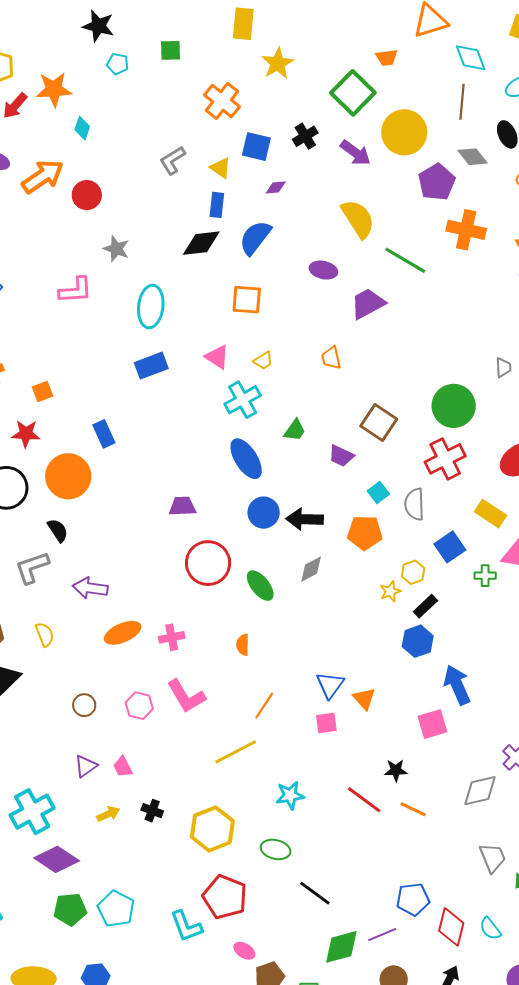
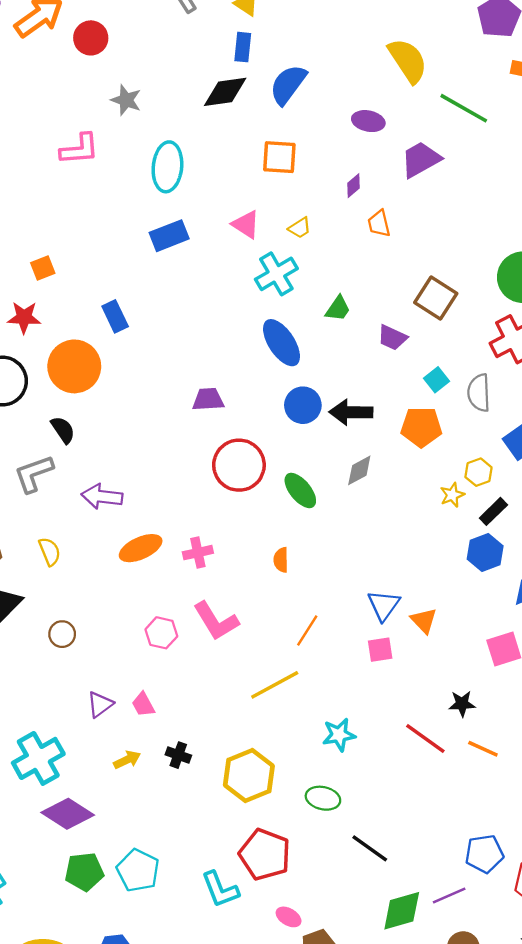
purple diamond: (276, 187) -> (354, 186), moved, turned -35
brown circle: (84, 705) -> (62, 634), moved

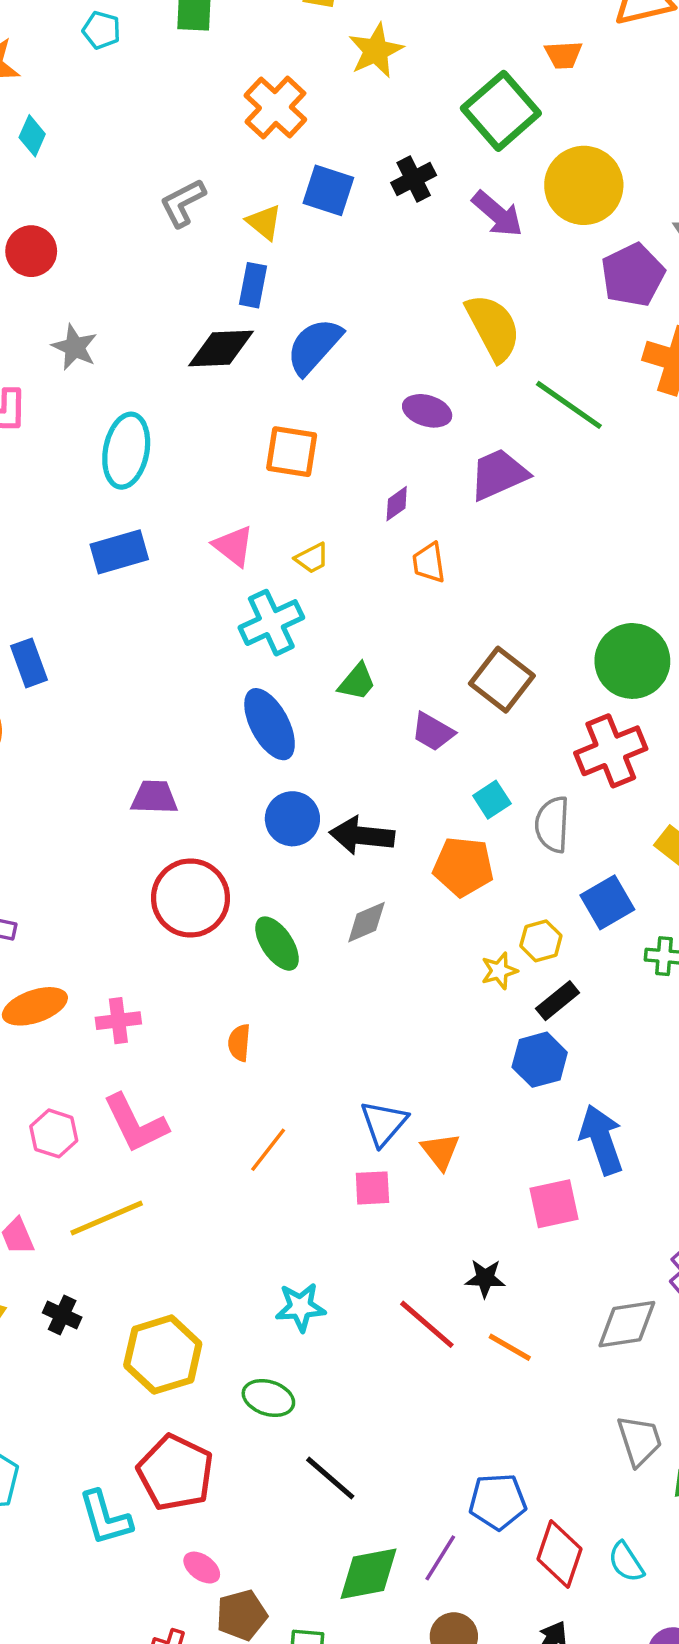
yellow line: (275, 685) -> (107, 1218), moved
purple line: (449, 896) -> (440, 1558), turned -40

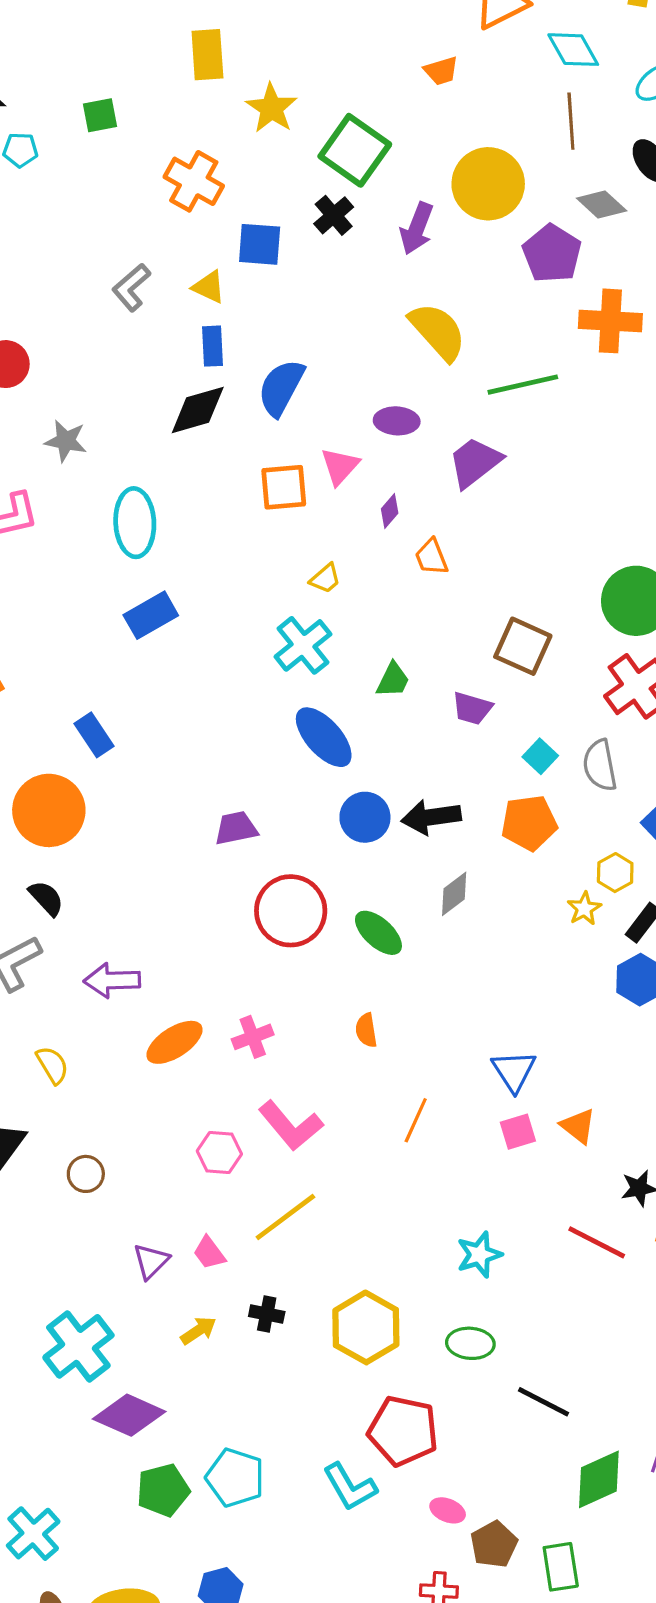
green square: (501, 111) -> (355, 150), moved
purple arrow: (497, 214) -> (417, 228), turned 84
green line: (569, 405) -> (523, 385), turned -34
pink triangle: (233, 546) -> (340, 466), moved, turned 48
orange triangle: (440, 1151) -> (578, 1126), moved

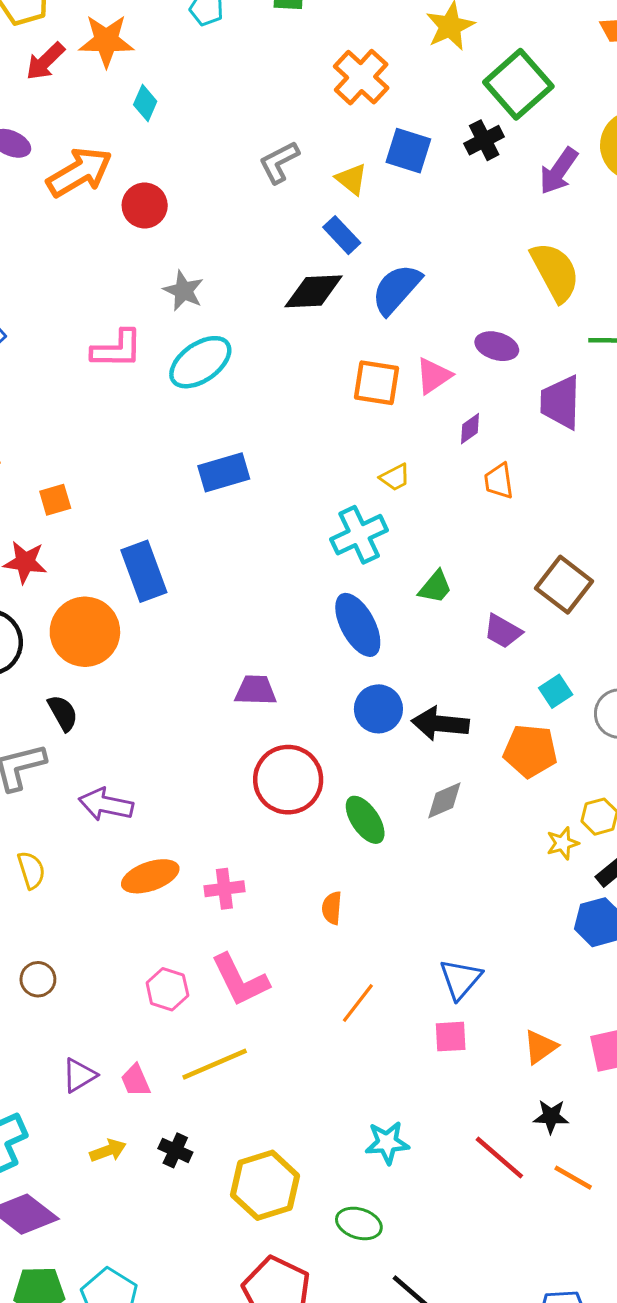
blue rectangle: (213, 346) -> (342, 235), turned -54
purple trapezoid: (475, 462) -> (560, 402), turned -64
cyan ellipse: (135, 523) -> (200, 362), moved, turned 44
blue rectangle: (94, 735) -> (144, 571), size x1.4
orange triangle: (578, 1126) -> (540, 1047), moved, turned 33

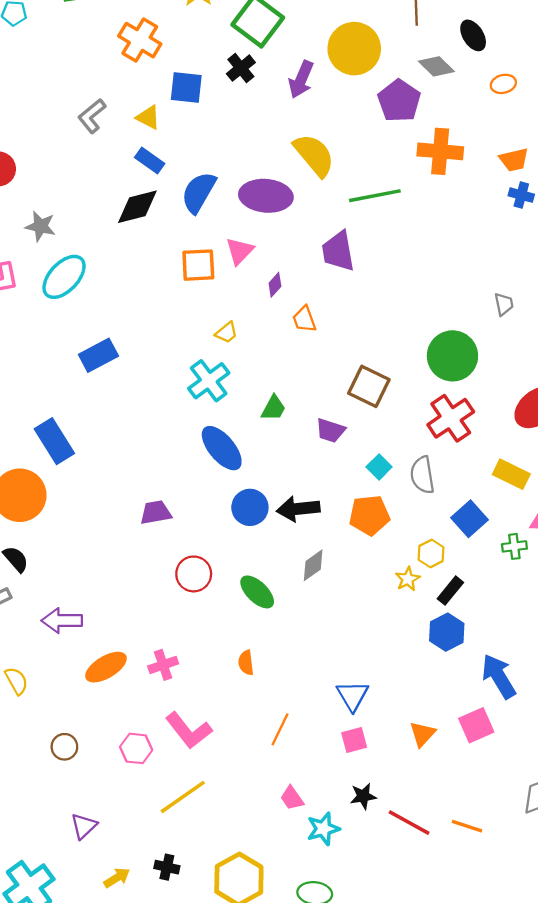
purple ellipse: (497, 346) -> (266, 196), moved, size x1.6
red circle: (288, 780) -> (194, 574), size x0.7
brown circle: (38, 979) -> (64, 747), moved
pink trapezoid: (135, 1080) -> (292, 798), moved
black star: (551, 1117) -> (363, 796), moved

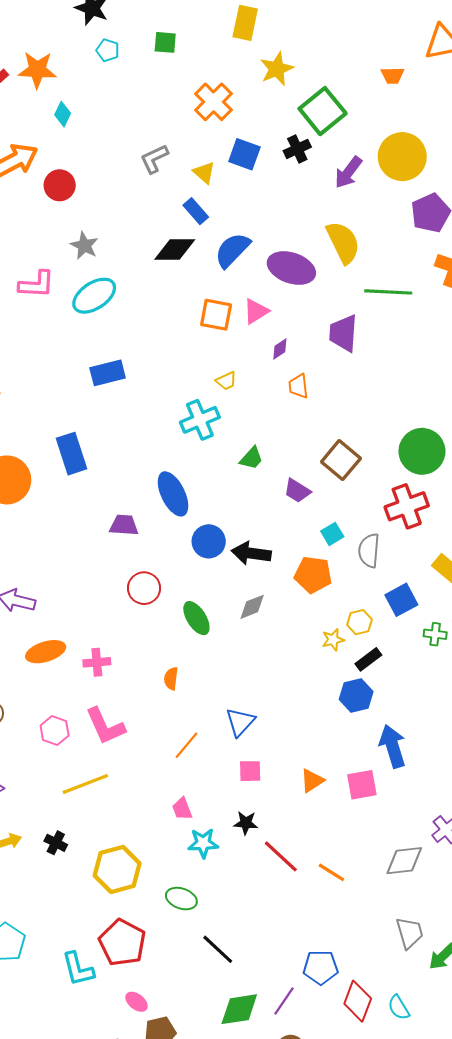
blue rectangle: (54, 441) -> (71, 454), moved
blue ellipse: (222, 448) -> (173, 494), moved
blue triangle: (353, 696) -> (240, 722), moved

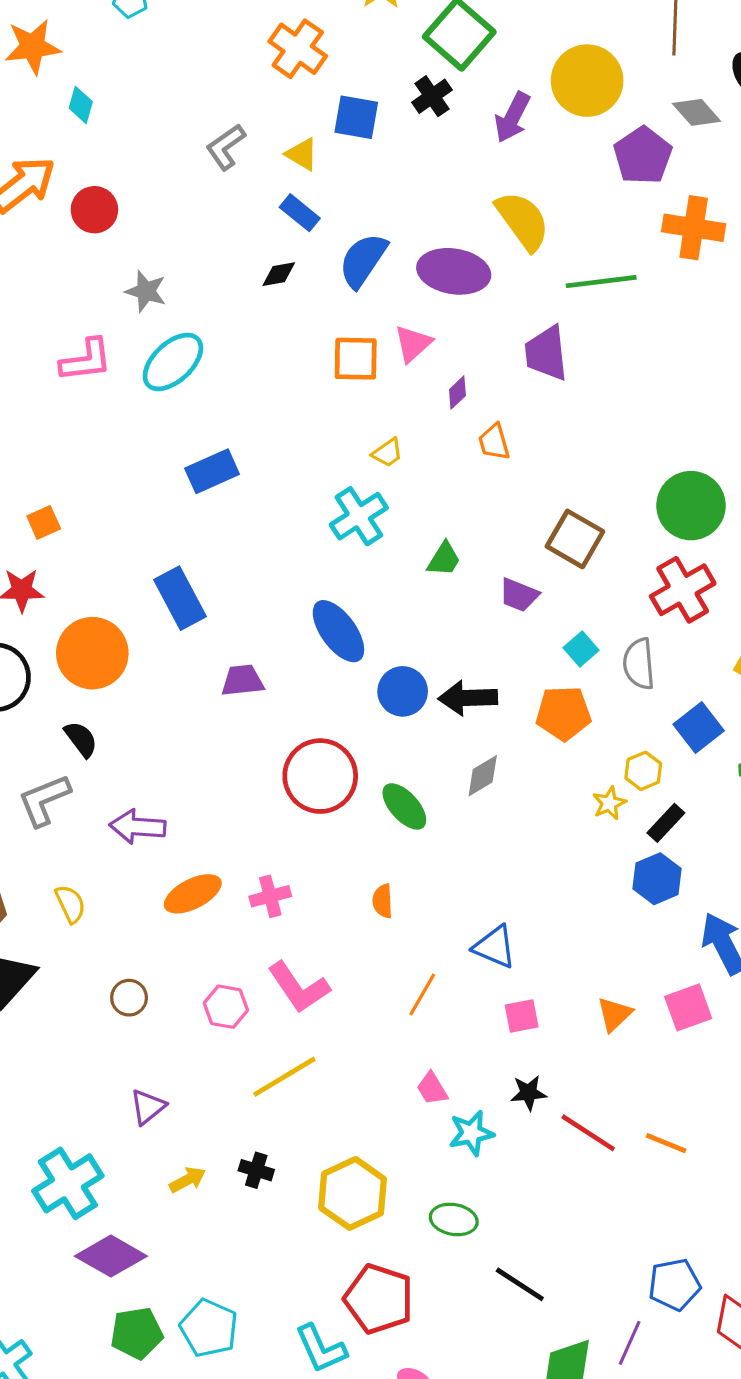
black diamond: (175, 250) -> (279, 274), size x0.6
purple trapezoid: (124, 525) -> (243, 681), moved
red circle: (144, 588) -> (320, 776), size x1.5
blue triangle: (240, 722) -> (495, 947), turned -40

